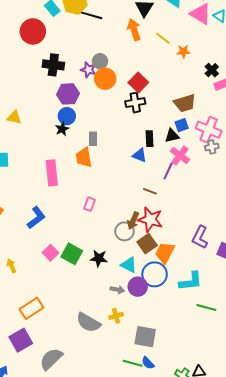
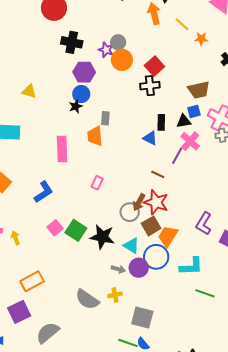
black star: (99, 258) -> (102, 237), size x1.4

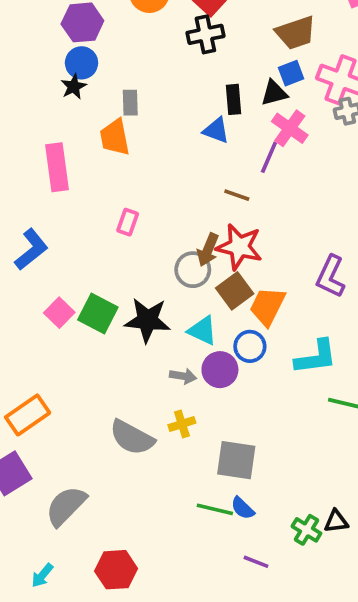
blue circle: (156, 257) -> (250, 346), size x0.7

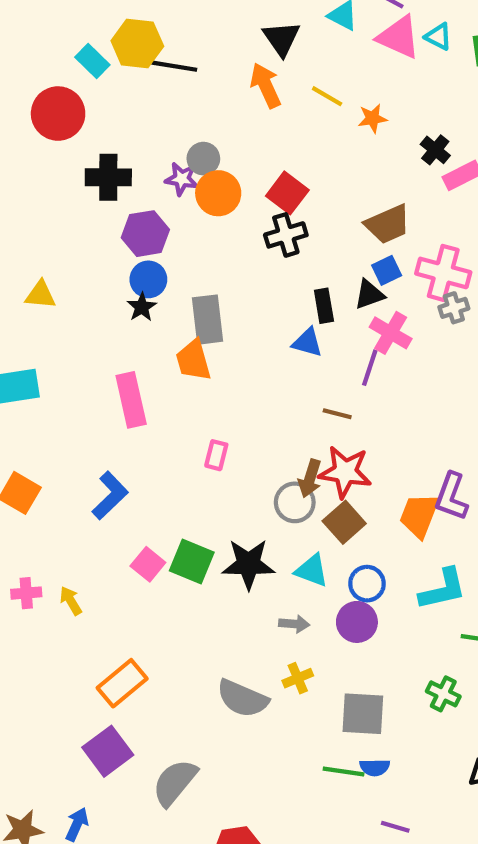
gray rectangle: (130, 103) -> (208, 320), size x1.6
orange trapezoid: (267, 306) -> (419, 515), moved
purple circle: (220, 370) -> (357, 622), moved
blue semicircle: (243, 508) -> (375, 767), turned -40
green cross: (306, 530) -> (443, 694), moved

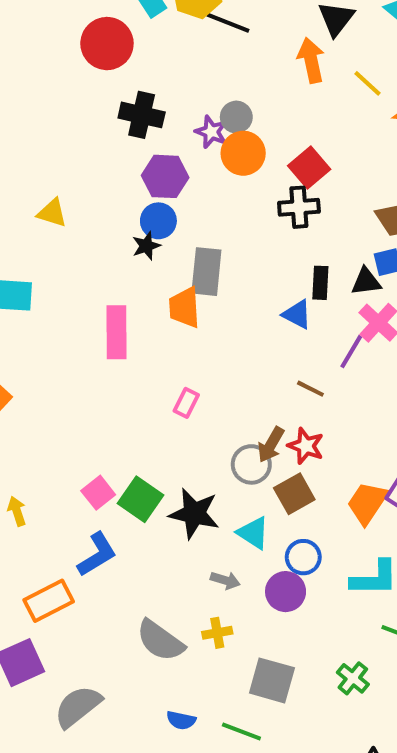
red star: (345, 472) -> (306, 446), size x0.7
blue L-shape: (110, 496) -> (97, 554), moved
blue semicircle: (375, 767) -> (181, 720), moved

